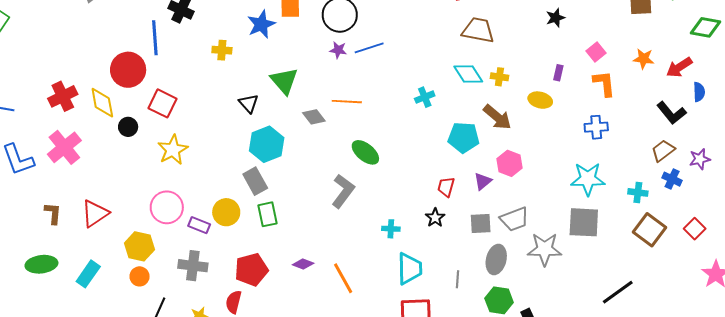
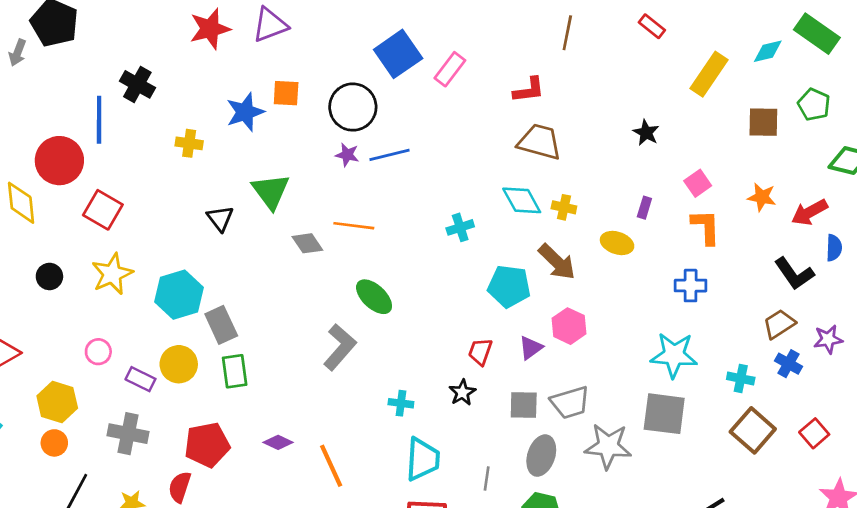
black star: (555, 18) -> (646, 133), turned -30
black circle: (128, 127) -> (49, 276), moved
cyan hexagon: (267, 144) -> (179, 295), moved
pink circle: (167, 207) -> (98, 352), size x0.6

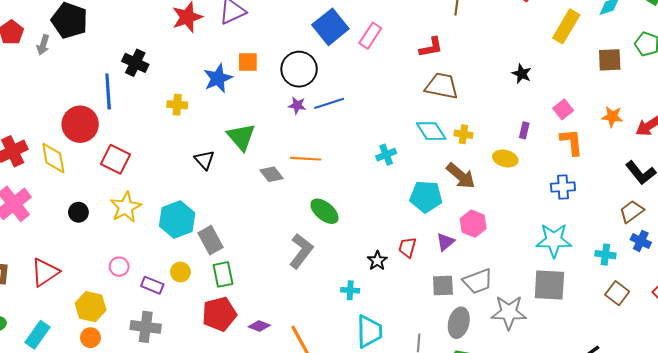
yellow circle: (179, 364) -> (180, 272), size x0.7
black star: (462, 393) -> (377, 261), moved
brown square: (753, 430) -> (617, 293), size x0.7
red pentagon: (207, 445) -> (219, 314), moved

